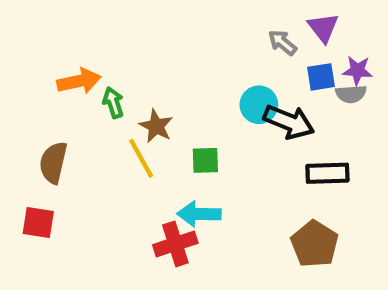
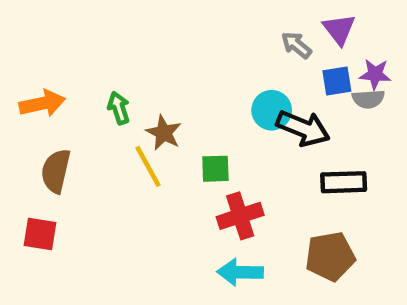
orange arrow: (79, 81) -> (42, 103), moved
cyan arrow: (199, 214) -> (240, 272), moved
red cross: (175, 244) -> (240, 216), moved
brown pentagon: (315, 244) -> (330, 256), turned 30

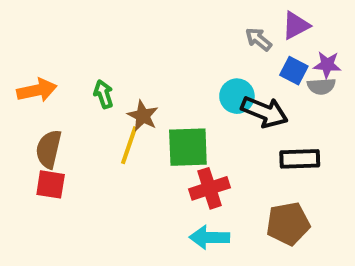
purple triangle: (339, 29) -> (296, 25), turned 40
blue square: (337, 81) -> (294, 71), turned 36
yellow line: (148, 166) -> (129, 145), turned 48
green square: (215, 169) -> (188, 147), size x1.6
red square: (40, 234) -> (51, 184), moved

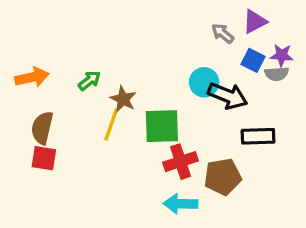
green arrow: (104, 94) -> (89, 81), turned 70
brown pentagon: (288, 224) -> (223, 177), moved

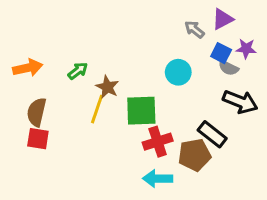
gray semicircle: (277, 74) -> (228, 68), moved, turned 30
black arrow: (228, 96) -> (240, 102), moved
black rectangle: (258, 136) -> (212, 134), moved, turned 40

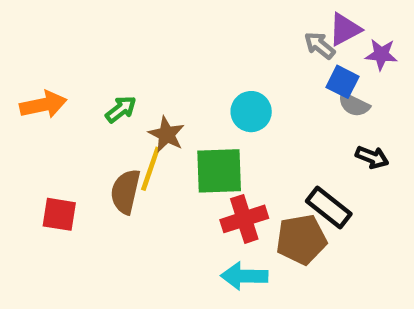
gray arrow: (194, 29) -> (320, 45), moved
purple star: (246, 49) -> (381, 54), moved
cyan circle: (178, 72) -> (251, 112), moved
black arrow: (240, 102) -> (372, 157), size x0.6
brown semicircle: (37, 112) -> (125, 192), moved

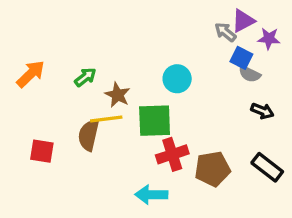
orange arrow: (43, 105) -> (31, 74), turned -32
yellow line: (151, 169) -> (106, 119), turned 64
black rectangle: (329, 207) -> (267, 167), moved
cyan arrow: (244, 276) -> (151, 195), moved

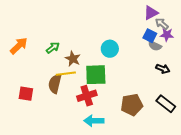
gray arrow: (225, 32) -> (162, 24), moved
purple star: (269, 38) -> (167, 35), moved
red cross: (172, 154) -> (87, 96), moved

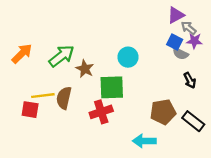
green arrow: (53, 48) -> (62, 56), size x1.6
black arrow: (163, 69) -> (190, 80), turned 40
yellow line: (66, 74) -> (43, 96), moved
brown pentagon: (132, 105) -> (163, 112), moved
cyan arrow: (94, 121) -> (144, 141), moved

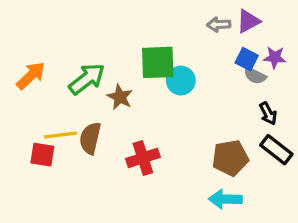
gray arrow: (189, 28) -> (219, 25), moved, turned -42
green square: (112, 87) -> (158, 62), moved
black rectangle: (193, 121) -> (276, 150), moved
cyan arrow: (144, 141) -> (225, 199), moved

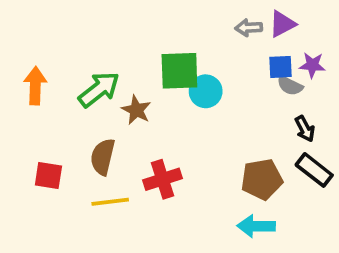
blue square: (247, 59) -> (281, 67), turned -30
orange arrow: (31, 76) -> (35, 86), turned -44
yellow line: (61, 135) -> (110, 202), moved

